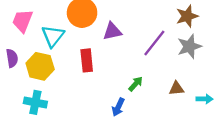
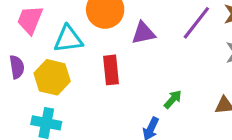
cyan triangle: (53, 36) -> (68, 39), turned 45
purple line: (154, 43) -> (196, 23), moved

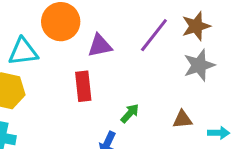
red rectangle: (111, 70) -> (83, 86), moved

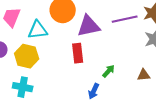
purple line: (154, 35) -> (125, 19), turned 40
purple triangle: (100, 46) -> (89, 26), size x1.4

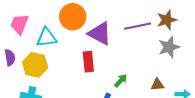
purple triangle: (89, 26) -> (100, 33), turned 40

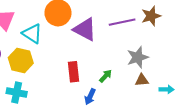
cyan triangle: (47, 38) -> (32, 34), turned 40
gray star: (169, 47) -> (138, 57), moved
red rectangle: (88, 62) -> (73, 72), moved

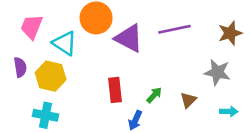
brown star: (151, 16) -> (230, 33), moved
gray star: (138, 57) -> (217, 72), moved, turned 30
brown triangle: (142, 80) -> (188, 100), moved, turned -40

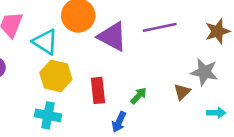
yellow hexagon: (51, 76) -> (56, 76), moved
brown triangle: (188, 100) -> (182, 92), moved
cyan cross: (46, 115) -> (48, 115), moved

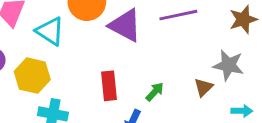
yellow hexagon: (56, 76) -> (32, 76), moved

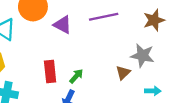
purple triangle: (125, 25) -> (63, 25), size x0.7
green arrow: (155, 92) -> (76, 76), moved

